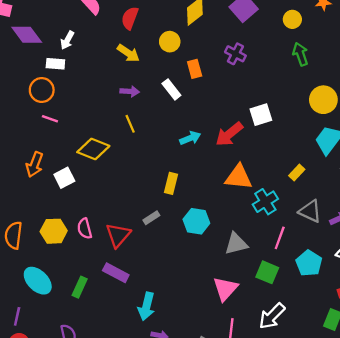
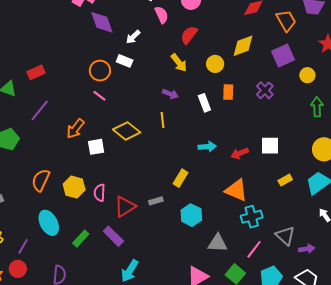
yellow circle: (292, 19) -> (307, 75), moved
white rectangle: (55, 64) -> (125, 61), moved
red arrow: (229, 134) -> (240, 153), size x0.7
yellow rectangle: (297, 173) -> (285, 180), moved

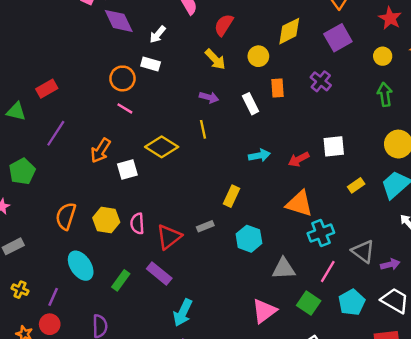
yellow circle: (307, 75) -> (383, 56), moved

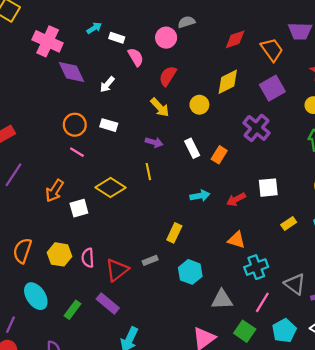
white rectangle: (151, 64) -> (109, 125), moved
purple cross: (321, 81) -> (257, 128), size x1.4
orange rectangle: (277, 88) -> (219, 155), moved, turned 35
orange triangle: (299, 204) -> (236, 240), size x0.7

